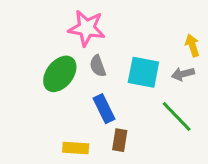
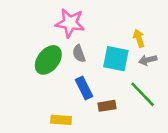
yellow arrow: (192, 45) -> (139, 38), moved
brown rectangle: (120, 140) -> (107, 106), moved, turned 72

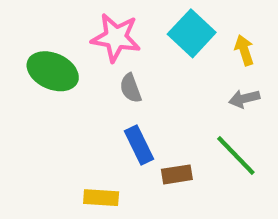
yellow arrow: (139, 38) -> (244, 50), moved
cyan square: (116, 59) -> (192, 33), moved, turned 32
green ellipse: (48, 60) -> (53, 71), moved, turned 76

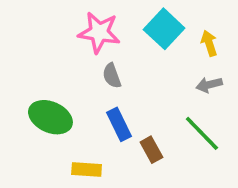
green ellipse: (53, 71) -> (50, 117), moved
brown rectangle: (177, 174) -> (151, 150), turned 70

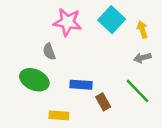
gray semicircle: (112, 76) -> (49, 52), moved
blue rectangle: (119, 124) -> (81, 85), turned -60

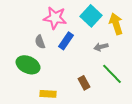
yellow arrow: (142, 29) -> (116, 24), size x1.5
gray arrow: (142, 58) -> (101, 47), moved
blue rectangle: (81, 85) -> (66, 41), moved, turned -60

